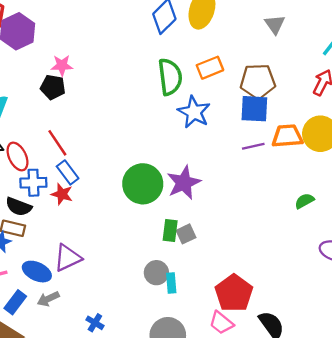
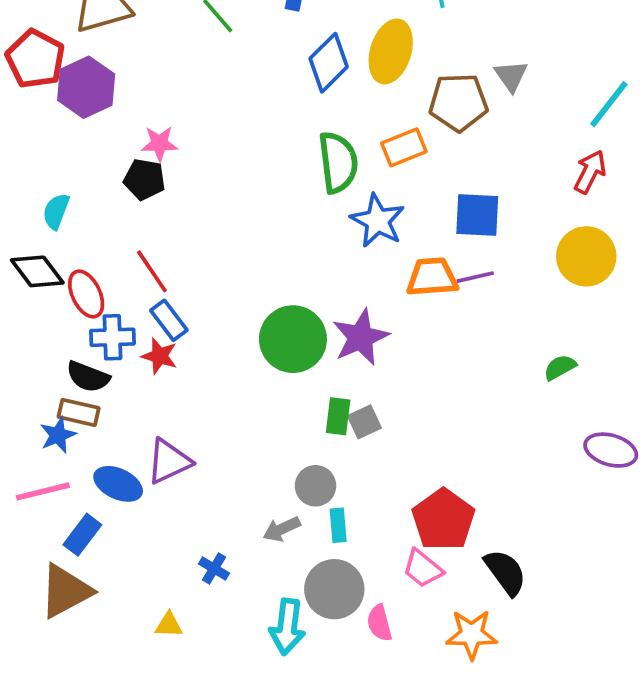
brown pentagon: (258, 81) -> (458, 102), moved
orange trapezoid: (287, 136) -> (432, 277), moved
cyan rectangle: (171, 283) -> (338, 525), moved
gray arrow: (48, 299) -> (282, 529), moved

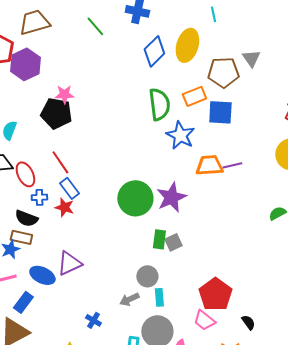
black pentagon: (144, 179) -> (56, 113), size x1.4
blue square: (477, 215) -> (220, 112), moved
blue cross: (112, 337) -> (39, 197), size x0.7
black semicircle: (505, 572) -> (248, 322), size x0.6

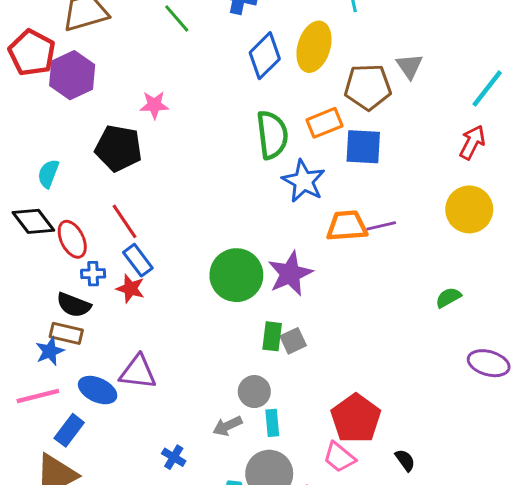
pink star: (64, 94) -> (154, 105), moved
purple triangle: (69, 263) -> (138, 372), turned 32

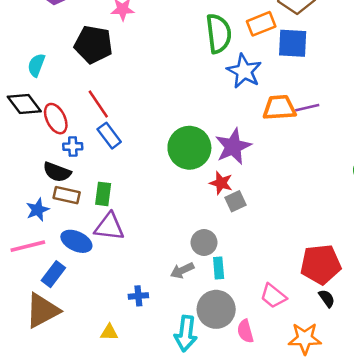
red star: (130, 289) -> (221, 183), moved
brown rectangle: (66, 333) -> (67, 195), moved
green rectangle: (272, 336) -> (103, 194), moved
red pentagon: (356, 418) -> (321, 264), moved, turned 30
blue cross: (174, 457) -> (138, 296), turned -36

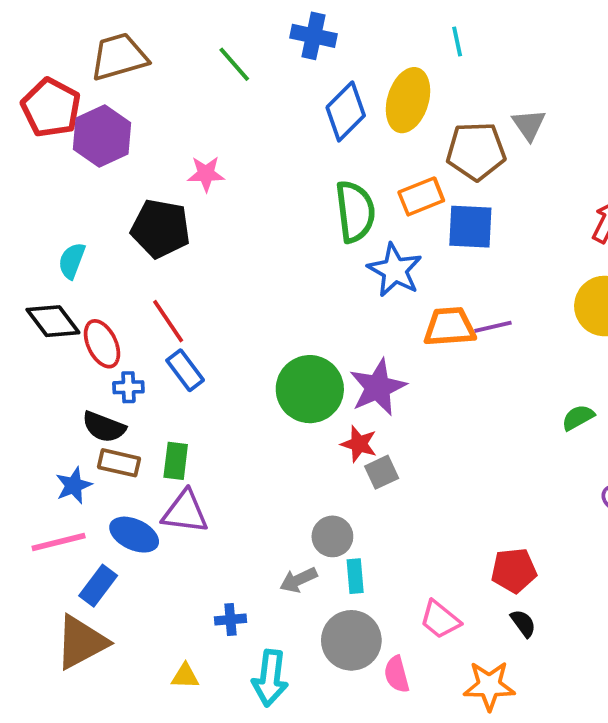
red pentagon: (321, 264) -> (514, 570), size x0.7
cyan arrow: (186, 334) -> (270, 678), moved

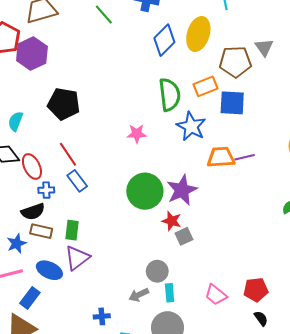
pink star: (206, 174) -> (137, 134), moved
black semicircle: (104, 427) -> (33, 212), turned -40
purple triangle: (185, 512) -> (77, 258), turned -44
pink trapezoid: (440, 620) -> (216, 295), moved

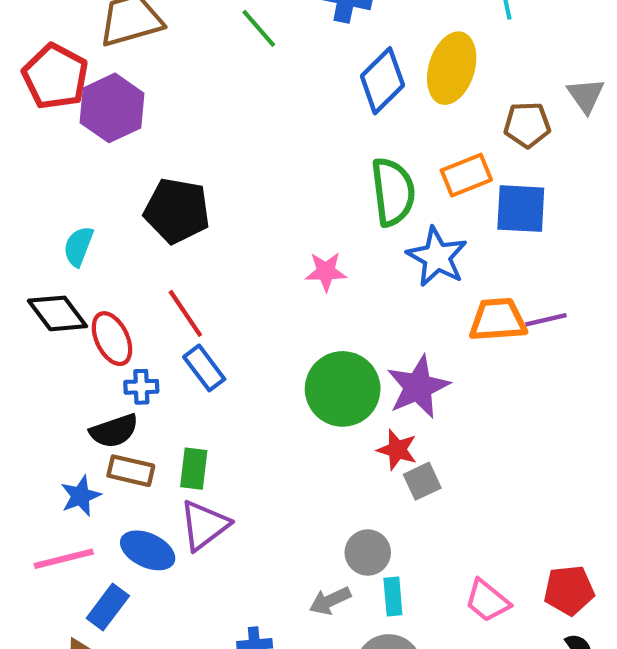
brown pentagon: (235, 62) -> (527, 125), size x0.7

